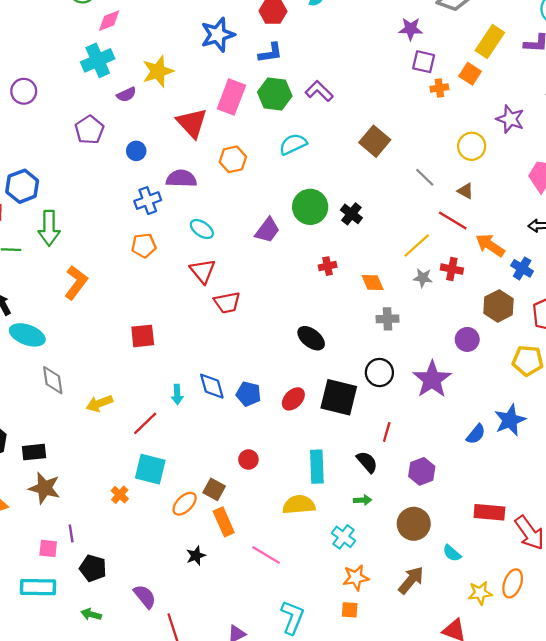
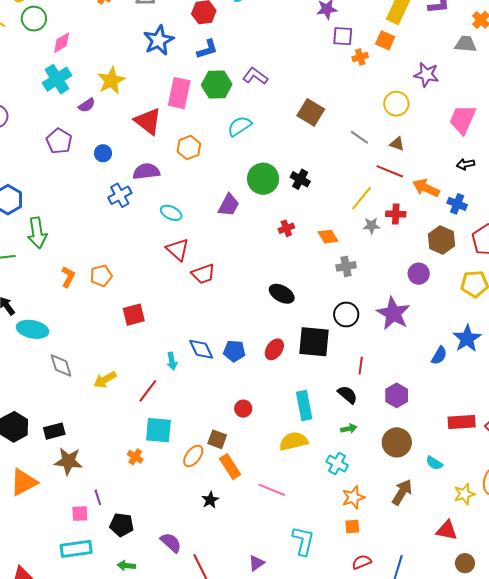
orange pentagon: (144, 245) -> (101, 276), moved
orange L-shape: (76, 283) -> (68, 277), size x0.7

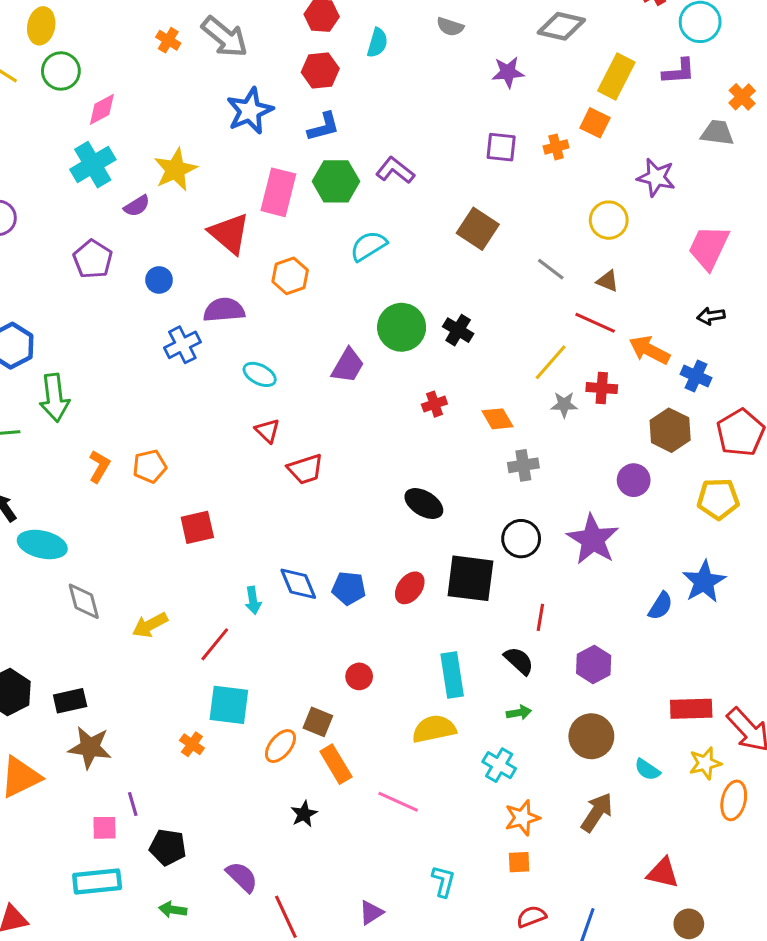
purple square: (343, 36) -> (501, 147), moved
red triangle: (178, 250) -> (267, 431), size x0.7
yellow star: (464, 494) -> (705, 763), moved
cyan L-shape: (303, 541) -> (443, 881), size x0.7

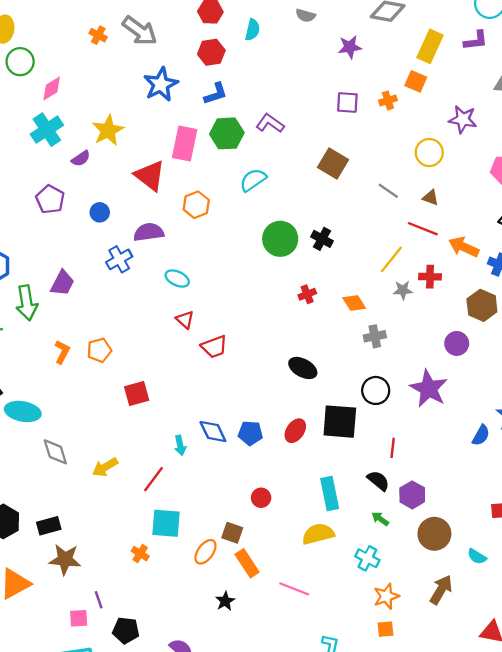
purple trapezoid: (348, 366) -> (62, 283), moved
purple hexagon: (594, 664) -> (412, 495), moved
green arrow: (519, 713) -> (380, 519), turned -132

